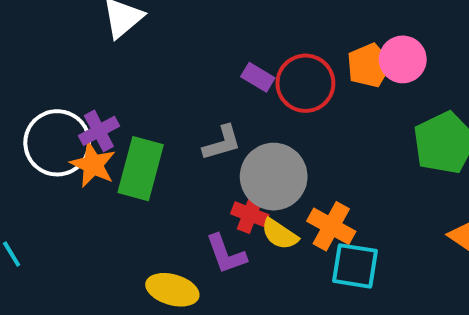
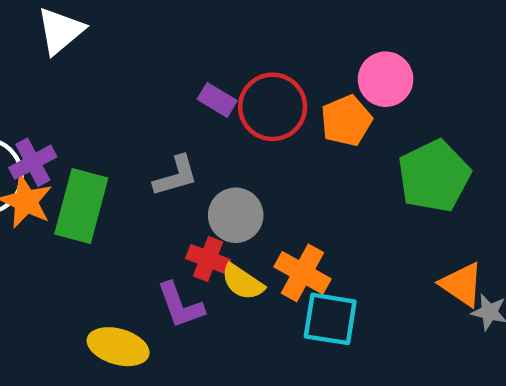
orange pentagon: (369, 65) -> (346, 121), moved
gray circle: (274, 177) -> (236, 215), size x0.7

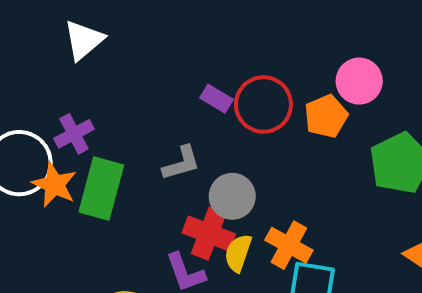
purple cross: (33, 162) -> (74, 134), moved
red cross: (208, 259) -> (209, 233), size x1.4
yellow semicircle: (243, 282) -> (238, 253), turned 75

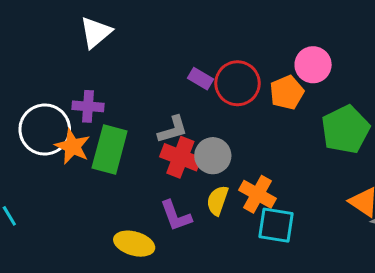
purple cross: (74, 134) -> (88, 106), turned 32
red cross: (209, 233) -> (180, 157), moved

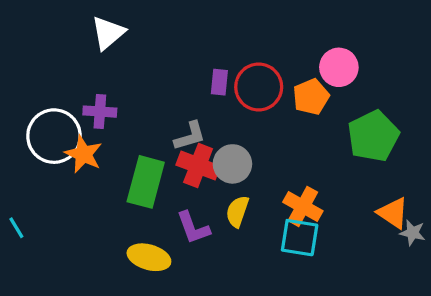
purple rectangle: (200, 79) -> (219, 82), turned 65
green rectangle: (110, 150) -> (146, 182), moved
orange cross: (258, 194) -> (303, 206), moved

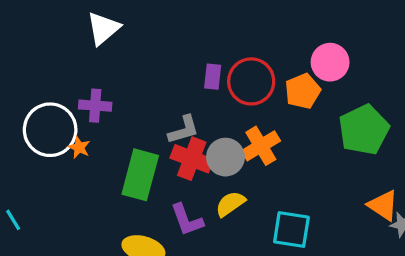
orange star: (83, 154) -> (79, 147), size x0.6
orange cross: (303, 206) -> (261, 146), moved, turned 30
yellow semicircle: (237, 211) -> (230, 204), turned 36

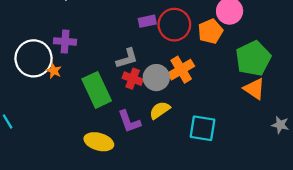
purple rectangle: (213, 77) -> (147, 21), turned 72
red cross: (192, 159) -> (133, 79), size x0.7
green rectangle: (140, 175) -> (97, 90), turned -40
orange triangle: (383, 205) -> (254, 89), moved

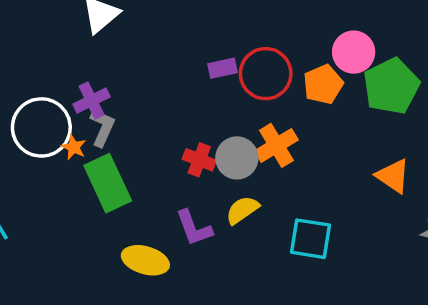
purple cross: (65, 41) -> (92, 101), turned -30
gray L-shape: (127, 58) -> (102, 127), moved, turned -50
green pentagon: (253, 58) -> (391, 86), moved
green rectangle: (97, 90) -> (108, 183), moved

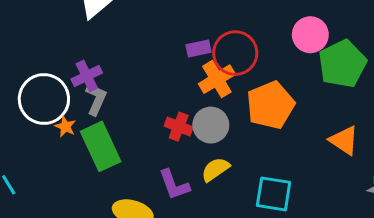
orange pentagon: (323, 84) -> (271, 105), moved, size x1.4
orange cross: (276, 145) -> (217, 79), moved
orange star: (74, 147) -> (65, 127), moved

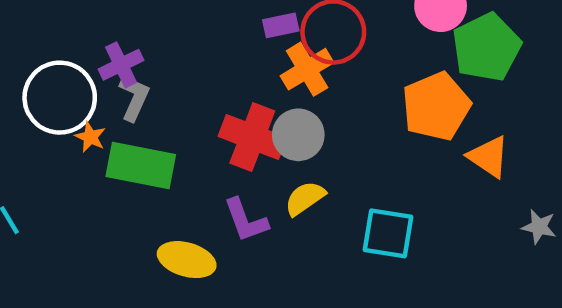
orange pentagon: (271, 105) -> (436, 106), moved
red cross: (179, 127) -> (252, 137), size x1.6
green rectangle: (101, 146) -> (141, 165), turned -54

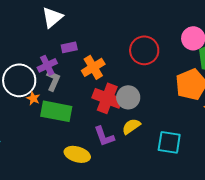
purple rectangle: (281, 25) -> (69, 47), moved
orange cross: (307, 69) -> (93, 67), moved

